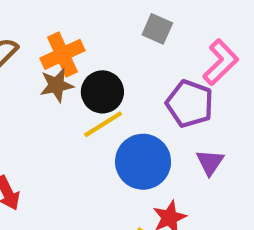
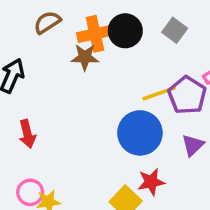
black circle: (102, 92) -> (125, 31), moved
yellow line: (103, 124) -> (159, 93), moved

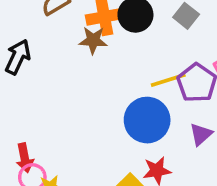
red arrow: (27, 134) -> (25, 158), moved

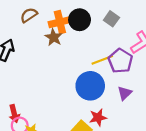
brown star: (93, 40) -> (54, 37), turned 30

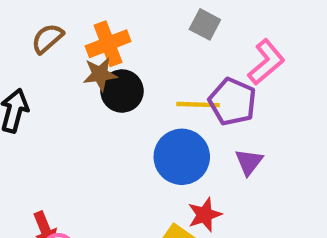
black circle: (80, 20) -> (122, 91), moved
brown star: (54, 37) -> (100, 74), turned -30
yellow line: (102, 60) -> (198, 105), turned 30

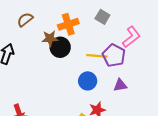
orange cross: (108, 44) -> (68, 24), moved
blue circle: (182, 157) -> (88, 81), size x0.7
purple triangle: (249, 162) -> (120, 85), turned 40

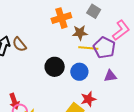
brown semicircle: (25, 20) -> (19, 44), moved, turned -91
brown star: (50, 38) -> (80, 33), moved
black circle: (60, 47) -> (55, 67), moved

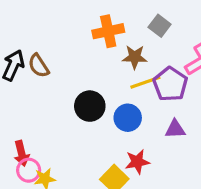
yellow line: (88, 48) -> (145, 82), turned -30

